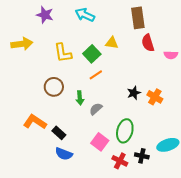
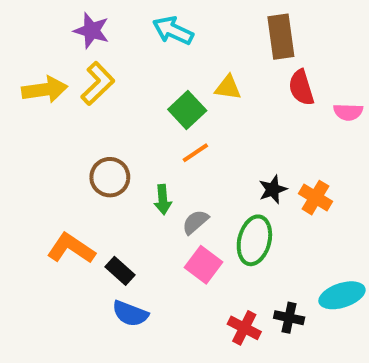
yellow L-shape: (63, 53) -> (98, 84), moved, turned -125
green ellipse: (125, 131) -> (254, 240), moved
pink square: (100, 142) -> (204, 265), moved

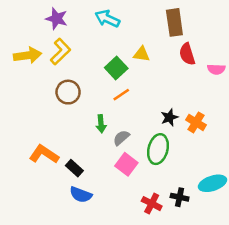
brown circle: (110, 177) -> (68, 92), moved

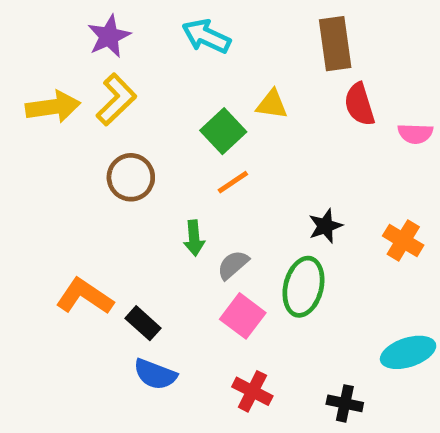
purple star: (57, 19) -> (109, 36), turned 30
orange cross: (196, 122) -> (403, 241), moved
black cross: (180, 197) -> (345, 403), moved
red cross: (152, 204) -> (252, 391), moved

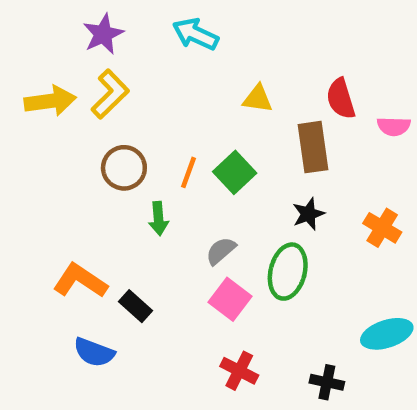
brown rectangle: (335, 44) -> (313, 147), moved
green square: (223, 131) -> (235, 172), moved
orange line: (233, 182) -> (189, 172), moved, turned -36
green arrow: (194, 238) -> (159, 219), moved
blue semicircle: (155, 374) -> (94, 352), moved

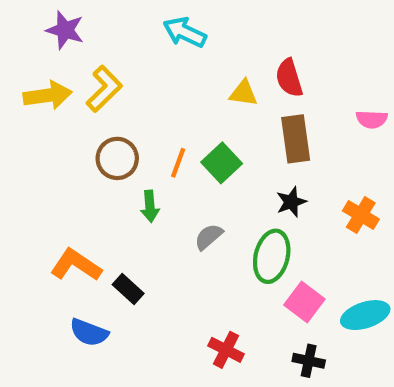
purple star: (103, 34) -> (65, 30), moved, turned -30
red semicircle: (341, 99) -> (289, 78), moved
pink square: (230, 299) -> (304, 302), moved

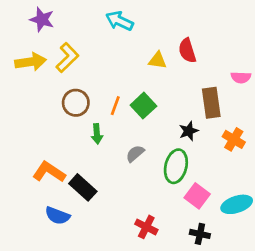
brown rectangle: (296, 139) -> (211, 103), moved
black rectangle: (128, 289) -> (83, 187), size x1.4

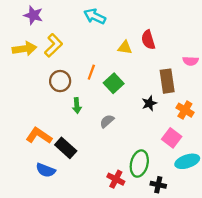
orange line: (115, 106) -> (91, 72), moved
green ellipse: (176, 166) -> (139, 164), moved
pink square: (197, 196) -> (172, 138), moved

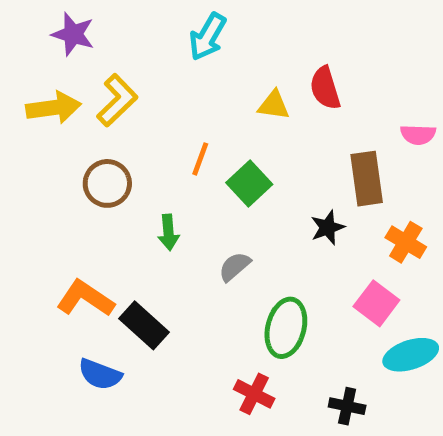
cyan arrow: (95, 16) -> (208, 37), turned -85
brown circle: (60, 81) -> (107, 183), moved
green ellipse: (139, 164) -> (286, 328), moved

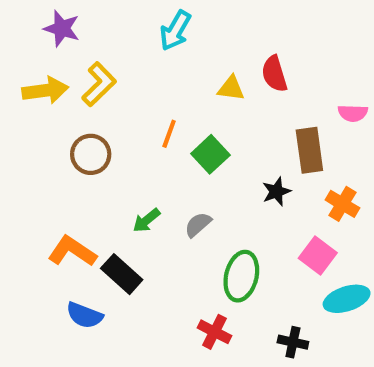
green arrow: (168, 232) -> (146, 220), moved, turned 56

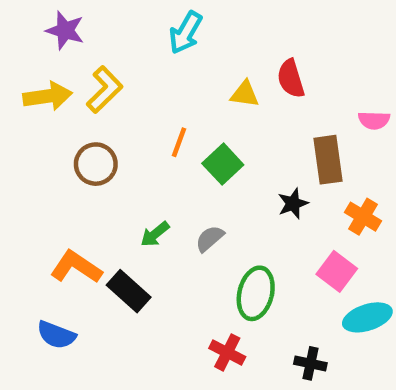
blue semicircle: (84, 315) -> (56, 335), moved

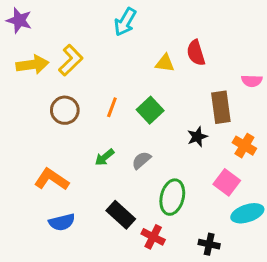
purple star: (65, 30) -> (19, 20), moved
orange line: (179, 142) -> (112, 107), moved
black rectangle: (129, 291) -> (121, 215), moved
blue semicircle: (56, 335) -> (62, 222), moved, turned -35

